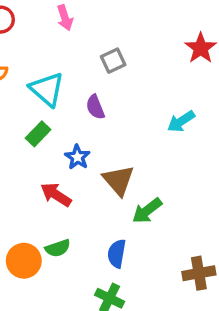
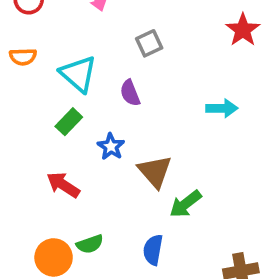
cyan arrow: (181, 121) -> (222, 108), turned -148
red arrow: (56, 195) -> (63, 185), moved

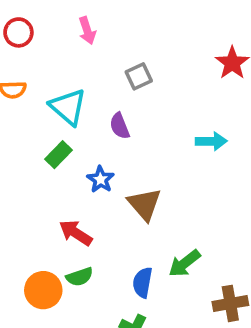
red arrow: (63, 185) -> (76, 233), moved
green arrow: (185, 204) -> (185, 263), moved

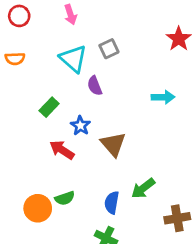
cyan triangle: (68, 107) -> (73, 59), moved
red arrow: (76, 233) -> (62, 150), moved

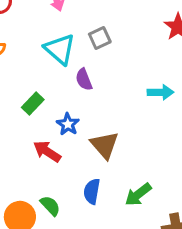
green semicircle: (65, 198) -> (50, 206), turned -114
blue semicircle: (112, 203) -> (92, 191), moved

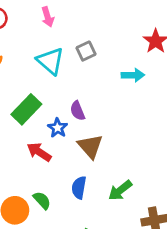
purple semicircle: (84, 80) -> (77, 111), moved
cyan arrow: (160, 92) -> (133, 75), moved
green rectangle: (33, 103) -> (26, 109), size x1.5

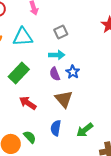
cyan triangle: (50, 61) -> (23, 37), moved, turned -45
cyan arrow: (133, 75) -> (57, 55), moved
blue star: (58, 128) -> (73, 72), moved

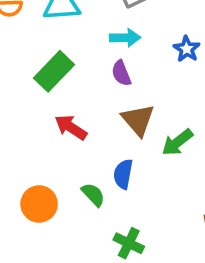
blue star: (73, 72) -> (187, 49), moved
green arrow: (85, 130) -> (177, 142), moved
green semicircle: (30, 137) -> (93, 195), moved

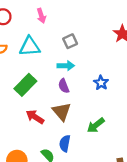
blue star: (187, 49) -> (101, 83), moved
brown triangle: (138, 120) -> (62, 112), moved

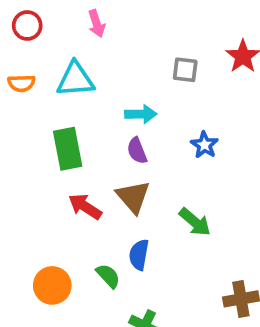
gray square: (70, 41) -> (185, 70), moved, turned 32
green rectangle: (25, 85) -> (68, 149), turned -55
green arrow: (96, 125) -> (195, 222), turned -102

